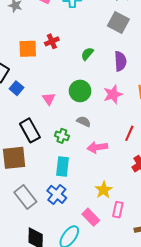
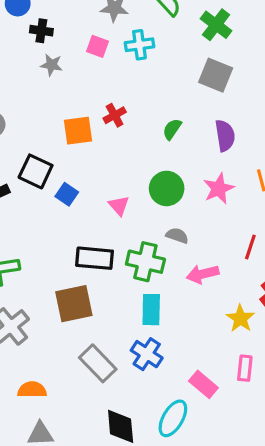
black rectangle: (30, 130) -> (94, 258), turned -50
green cross: (62, 136) -> (145, 262), size x1.6
yellow star: (104, 190) -> (240, 318), moved

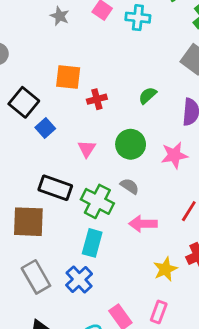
red cross: (115, 115) -> (97, 99), moved

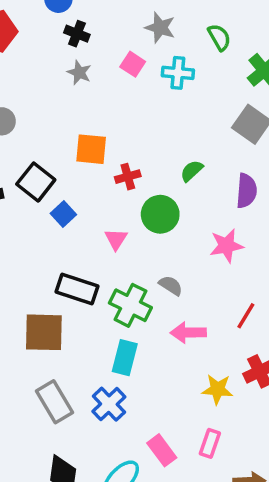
green circle: (131, 144) -> (160, 214), moved
yellow star: (165, 269) -> (217, 389), turned 30

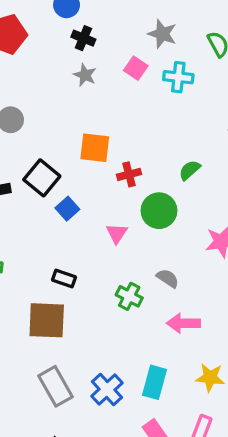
black rectangle: (77, 289) -> (64, 279), moved, size x0.6
green cross: (130, 305) -> (129, 296), size x0.7
cyan rectangle: (125, 358) -> (154, 382), moved

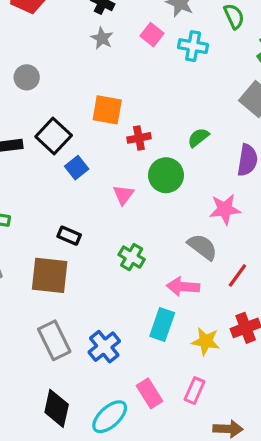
gray semicircle: (168, 278) -> (202, 247), moved, size x1.4
cyan rectangle: (154, 382) -> (162, 324), moved

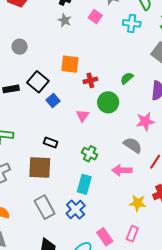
cyan cross: (193, 46) -> (132, 23), moved
cyan rectangle: (162, 324) -> (84, 184), moved

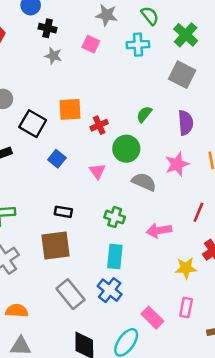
black square: (38, 82) -> (33, 124), moved
gray semicircle: (133, 145) -> (144, 182), moved

